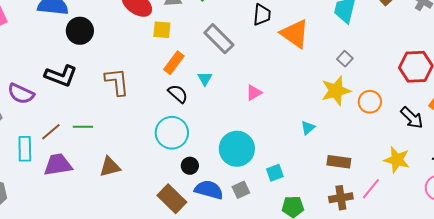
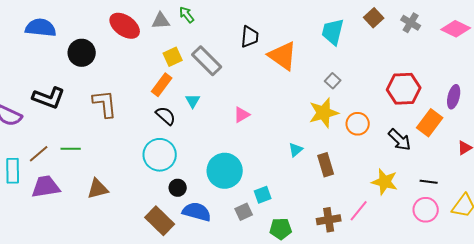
yellow square: (162, 30) -> (173, 57), moved, turned -30
black circle: (80, 31) -> (82, 53), moved
brown rectangle: (339, 162) -> (326, 165), moved, turned 65
gray square: (241, 190) -> (244, 212), moved

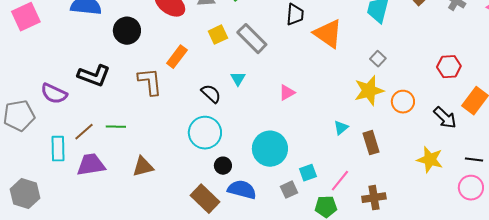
orange rectangle: (162, 85) -> (177, 57), moved
red hexagon: (404, 89) -> (449, 67), size x0.7
pink line: (359, 211) -> (340, 181), moved

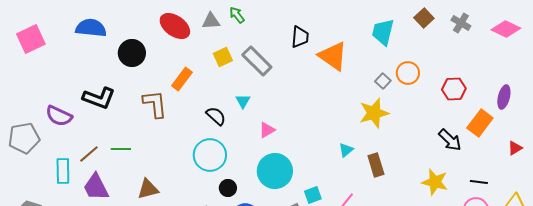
pink triangle: (287, 93) -> (267, 130), moved
orange circle: (403, 102) -> (408, 73), moved
purple trapezoid: (91, 165) -> (96, 187), turned -108

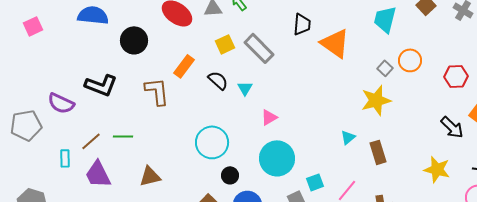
pink square: (31, 39) -> (33, 26), size x0.7
black semicircle: (216, 116) -> (218, 80), moved
cyan rectangle: (63, 171) -> (65, 158), size x0.7

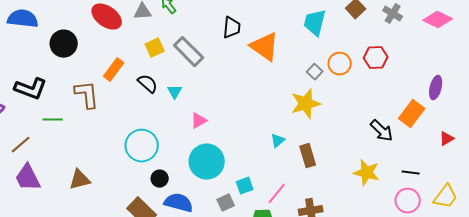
red hexagon: (456, 76) -> (376, 58), moved
green line: (123, 136) -> (53, 120), moved

